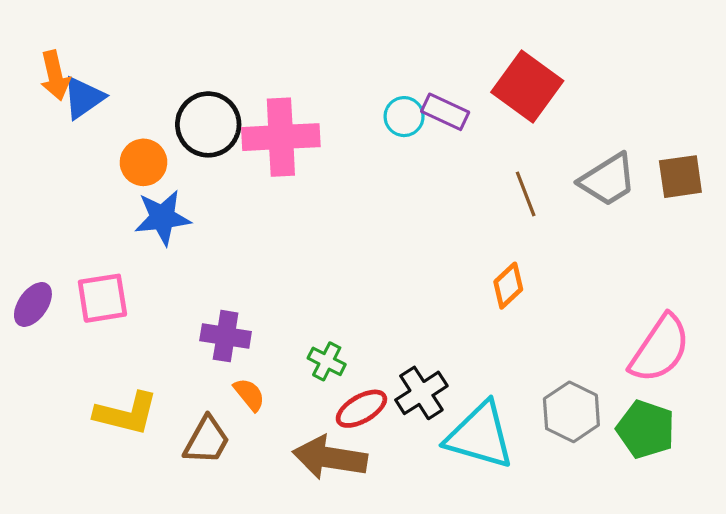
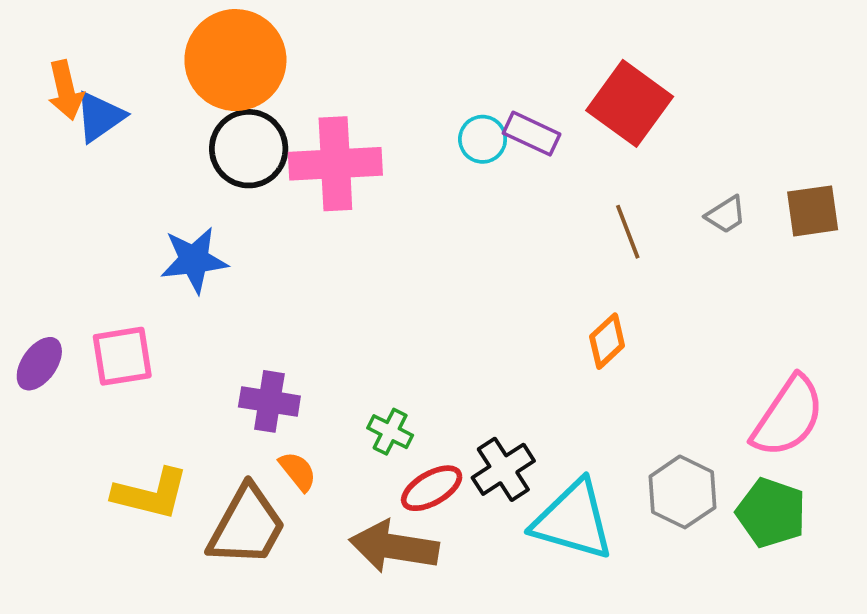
orange circle: (143, 162) -> (235, 60), moved, size x1.8
gray trapezoid: (608, 180) -> (726, 215), size x0.6
brown trapezoid: (207, 440) -> (247, 526), size x1.4

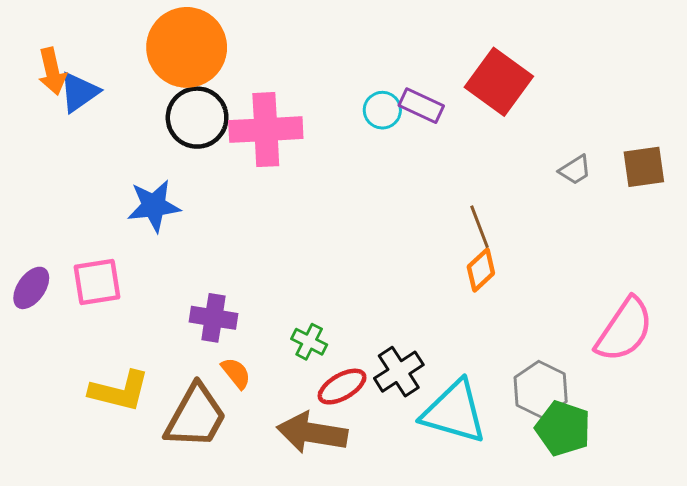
brown line: (628, 232) -> (479, 227), moved
green pentagon: (771, 513) -> (563, 428), moved

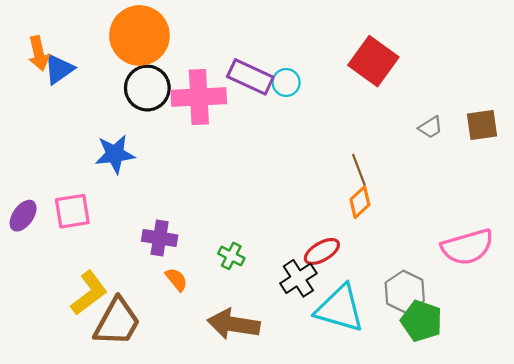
purple rectangle: (421, 106) -> (250, 77), moved, size x1.4
pink semicircle: (624, 330) -> (467, 247), turned 40
red ellipse: (342, 387) -> (322, 251), moved
yellow L-shape: (119, 391) -> (89, 293), turned -51
brown trapezoid: (196, 416) -> (117, 322), moved

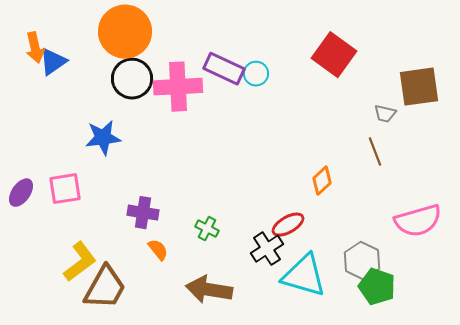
brown square: (482, 125) -> (419, 87), moved, size x1.4
gray trapezoid: (430, 127) -> (385, 114), turned 45
brown line: (359, 170) -> (375, 152), moved

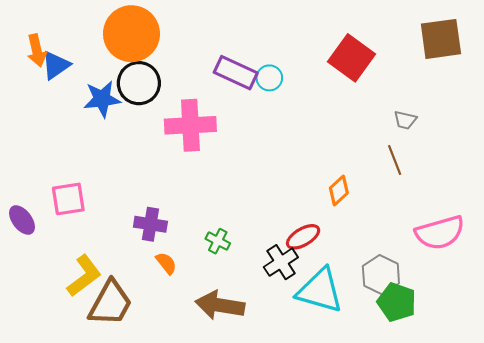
pink cross: (178, 87) -> (190, 125), moved
brown square: (419, 87) -> (441, 39), moved
blue star: (103, 138) -> (102, 99), moved
purple ellipse: (21, 193) -> (22, 220), moved, turned -72

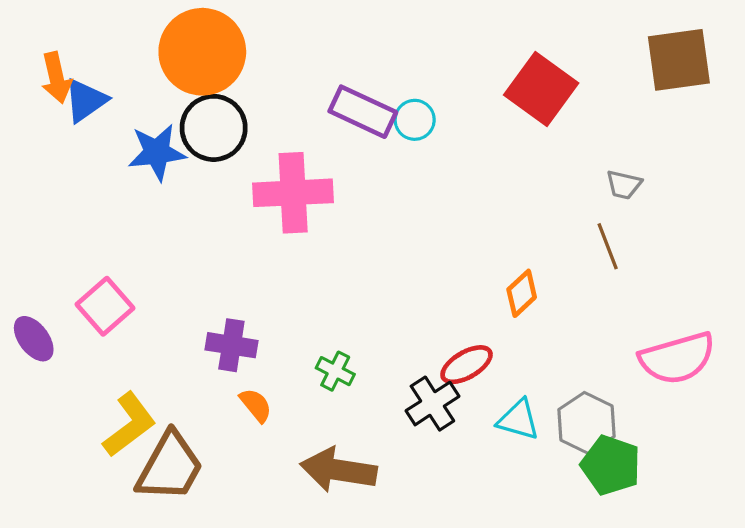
pink square: (68, 199) -> (105, 306), turned -32
cyan triangle: (320, 291) -> (518, 420), moved, size x0.6

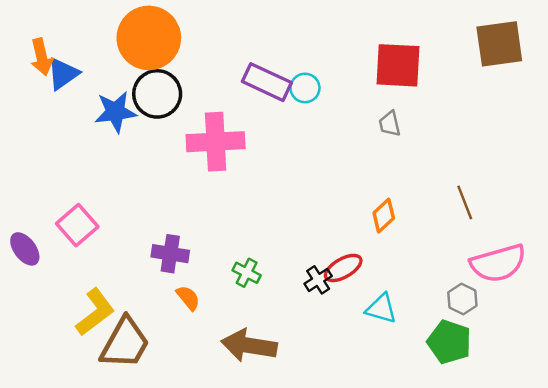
red square: (541, 89) -> (398, 65), turned -33
gray trapezoid: (624, 185) -> (390, 124), moved, turned 64
brown line: (608, 246) -> (465, 202), moved
black cross: (432, 404) -> (318, 280), moved, size x0.7
gray hexagon: (586, 423) -> (462, 299), moved, size x0.7

